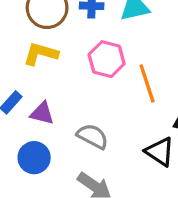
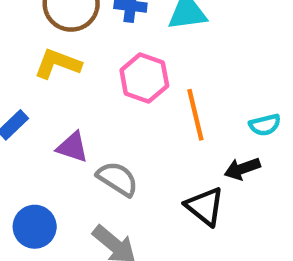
purple triangle: (42, 113) -> (72, 147), moved
blue circle: (34, 158) -> (35, 227), moved

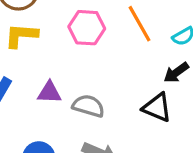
orange line: (195, 115) -> (140, 24), moved

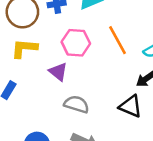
purple triangle: (49, 93) -> (58, 72), moved, turned 36

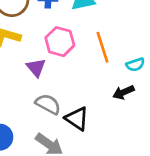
black triangle: (131, 106) -> (77, 119), moved

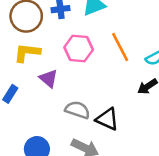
purple triangle: (36, 67) -> (49, 78), moved

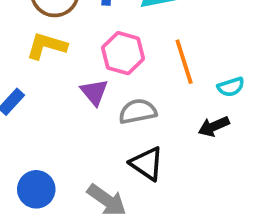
purple triangle: (49, 78) -> (94, 92), moved
gray semicircle: (77, 110) -> (138, 111), moved, turned -40

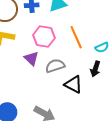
black arrow: (214, 126) -> (95, 69), turned -42
black triangle: (147, 164) -> (73, 85), moved

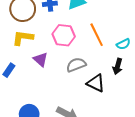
purple triangle: (31, 58) -> (41, 59), moved

